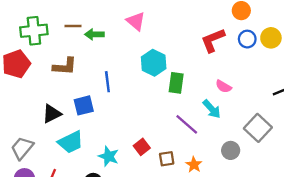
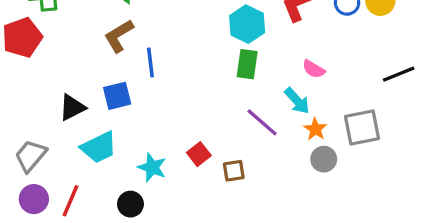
cyan hexagon: (154, 63) -> (247, 24), moved
brown L-shape: (65, 66) -> (119, 36), moved, turned 145
gray square: (258, 128) -> (362, 127), turned 36
orange star: (194, 165) -> (315, 129), moved

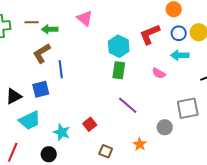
cyan arrow: (297, 101) -> (180, 55), moved, turned 132
orange star: (315, 129) -> (140, 144), moved
brown square: (234, 171) -> (106, 151), moved, turned 32

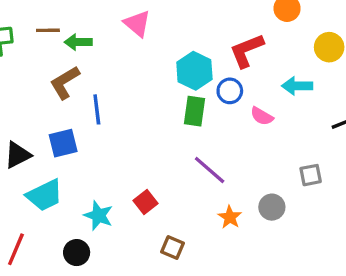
blue circle: (179, 33) -> (230, 91), moved
gray square: (188, 108) -> (311, 175), size x0.6
orange star: (140, 144) -> (230, 217), moved

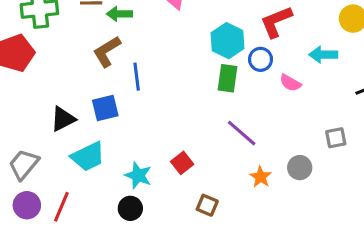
black circle: (77, 253) -> (130, 208), moved

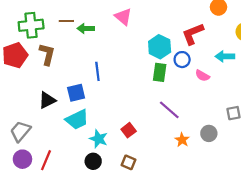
brown L-shape: (107, 52) -> (47, 54), moved, turned 135
cyan trapezoid: (88, 157) -> (77, 120), moved
brown square: (207, 205) -> (129, 162), moved

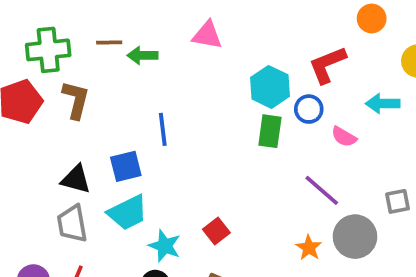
pink triangle: (123, 17) -> (207, 35), turned -30
black triangle: (47, 100) -> (76, 179), turned 42
purple line: (169, 110) -> (322, 190), moved
gray trapezoid: (20, 131) -> (72, 224), moved, turned -50
gray circle: (209, 133) -> (355, 237), size x1.5

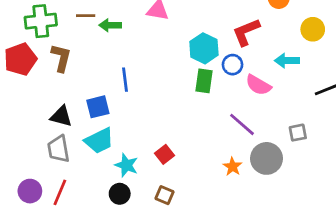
pink semicircle: (344, 137) -> (258, 85), size x1.4

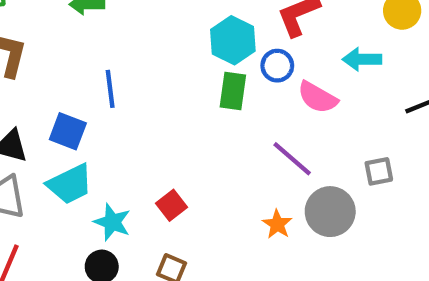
blue square: (98, 107) -> (68, 131), turned 35

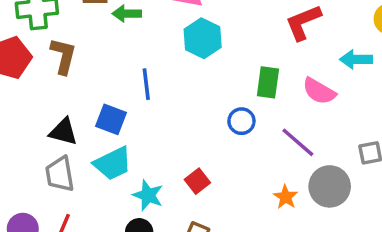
cyan hexagon: (233, 40) -> (203, 38), moved
blue circle: (277, 66) -> (241, 121), moved
green rectangle: (233, 91) -> (268, 82), moved

